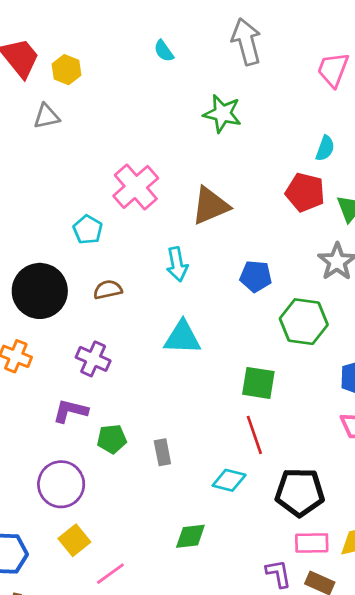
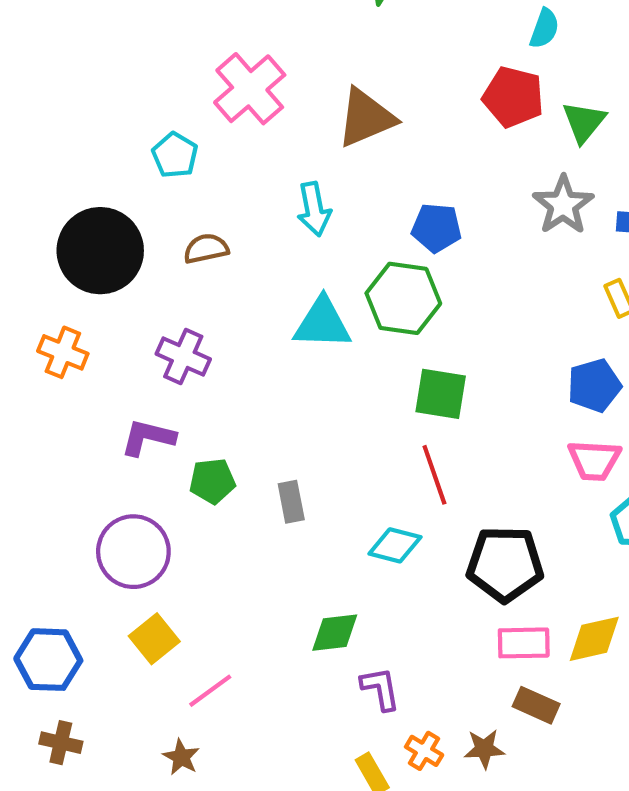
green hexagon: (304, 322) -> (403, 298), moved
purple L-shape: (278, 574) -> (380, 689), moved

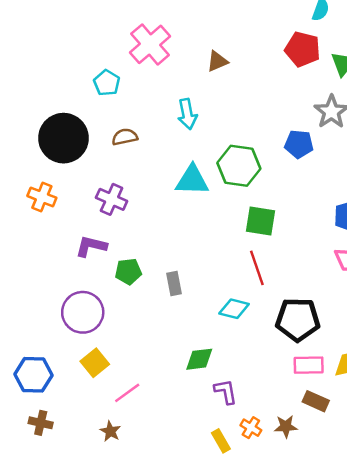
brown triangle: (366, 118) -> (217, 61), size x0.6
blue pentagon: (436, 228) -> (299, 144), moved

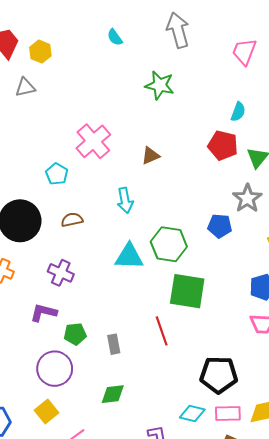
green square: (261, 221) -> (187, 291), size x1.4
red line: (257, 268) -> (162, 331), moved
cyan diamond: (234, 309) -> (192, 413), moved
purple circle: (83, 312) -> (55, 369), moved
green diamond: (199, 359) -> (113, 394), moved

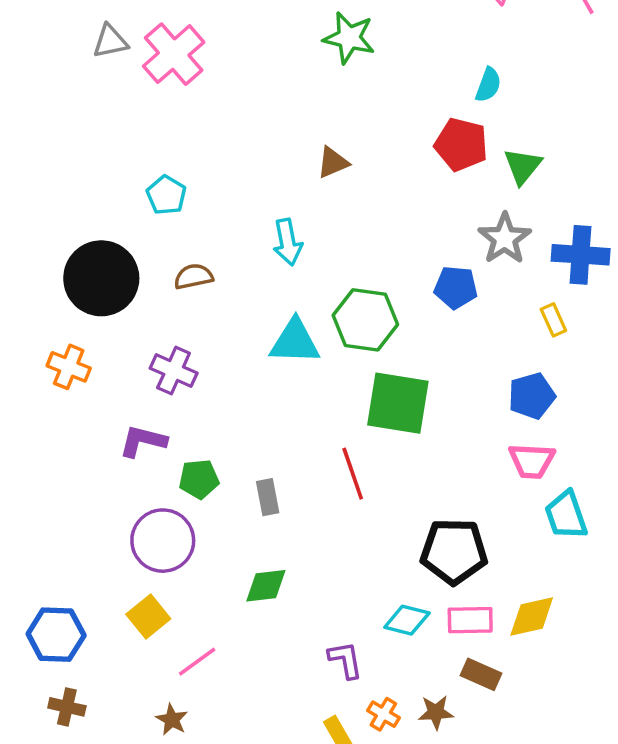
pink cross: (93, 141) -> (174, 54), moved

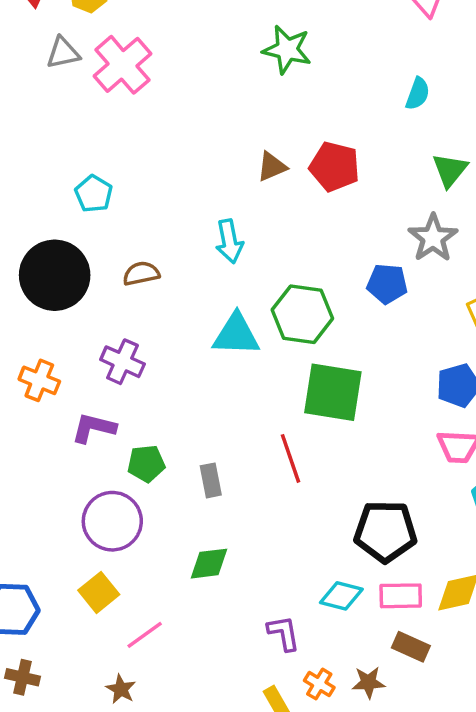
red pentagon: (461, 144) -> (335, 167), moved
cyan pentagon: (166, 195) -> (94, 194), moved
orange cross: (69, 367) -> (39, 380), moved

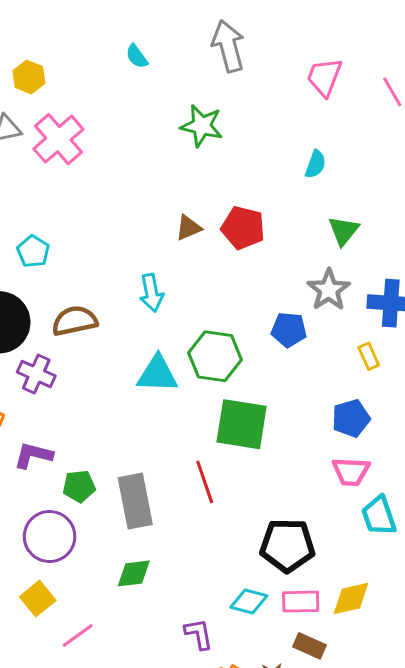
brown semicircle: (141, 273) -> (75, 321), size x1.4
purple cross: (122, 362) -> (36, 374), moved
gray rectangle: (211, 480) -> (135, 501), size x1.8

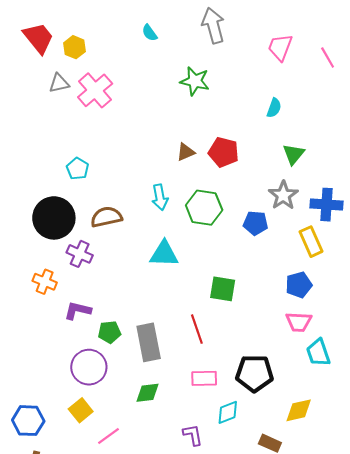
green hexagon: (215, 356) -> (204, 208), moved
yellow rectangle: (369, 356) -> (311, 242), size x1.6
green square: (242, 424) -> (223, 289), size x0.7
cyan diamond: (249, 602) -> (228, 412), turned -35
pink rectangle: (301, 602) -> (204, 378), moved

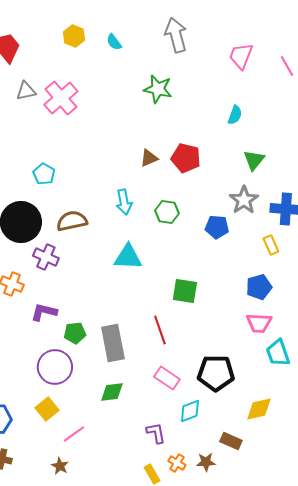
yellow hexagon: (74, 47) -> (74, 36), moved
green hexagon: (204, 208) -> (167, 212), size x0.7
yellow rectangle: (311, 242) -> (271, 245), size x0.7
pink rectangle: (204, 378) -> (167, 378), turned 35

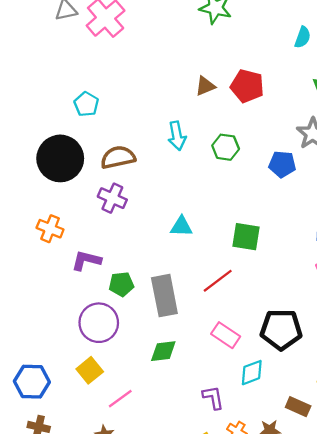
purple cross: (46, 257) -> (112, 198), moved
cyan triangle: (128, 257) -> (181, 226), moved, size x0.7
red line: (160, 330) -> (218, 281), turned 72

